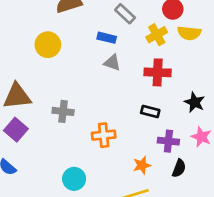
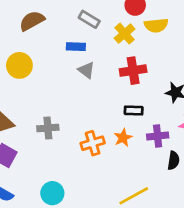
gray triangle: (112, 63) -> (86, 70), turned 30
orange star: (142, 165) -> (123, 138), moved
cyan circle: (74, 179) -> (52, 193), moved

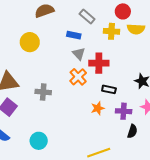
yellow cross: (125, 34) -> (111, 31), turned 35
red cross: (133, 71) -> (99, 63), moved
orange cross: (93, 143) -> (78, 77), moved, turned -36

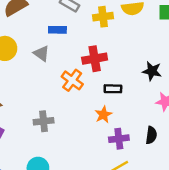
gray triangle: (79, 54) -> (41, 54), moved
gray cross: (43, 92) -> (44, 121), moved
purple cross: (124, 111) -> (119, 139), moved

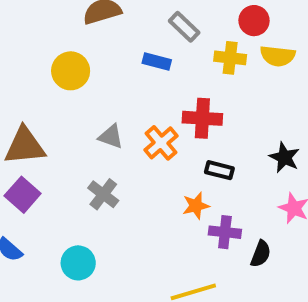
gray triangle: (41, 54) -> (111, 137), moved, turned -30
gray cross: (44, 121) -> (103, 194), turned 30
purple cross: (119, 139) -> (225, 232), moved

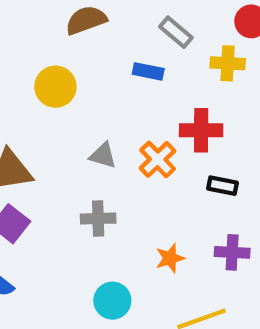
gray cross: (103, 194) -> (98, 219), turned -36
orange star: (196, 206) -> (170, 258), moved
cyan circle: (78, 263) -> (112, 301), moved

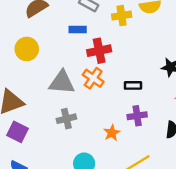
red cross: (201, 130) -> (99, 51), moved
gray triangle: (103, 155) -> (62, 82), size x1.6
purple cross: (232, 252) -> (137, 116), moved

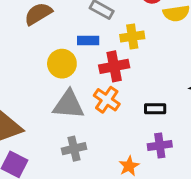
yellow cross: (122, 16) -> (132, 37), moved
yellow circle: (27, 49) -> (62, 64), moved

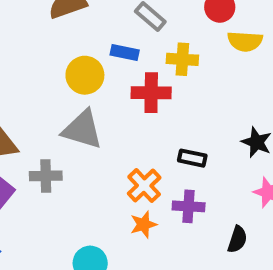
orange cross: (107, 100) -> (144, 186), moved
gray cross: (74, 149) -> (46, 176), moved

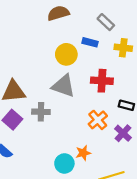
red cross: (151, 93) -> (102, 81), moved
purple cross: (189, 206) -> (123, 133), turned 36
orange star: (143, 225) -> (83, 153), moved

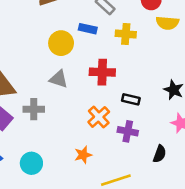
gray triangle: (63, 86) -> (59, 79), size x0.7
purple cross: (123, 133) -> (128, 131), turned -30
cyan circle: (64, 163) -> (31, 163), moved

